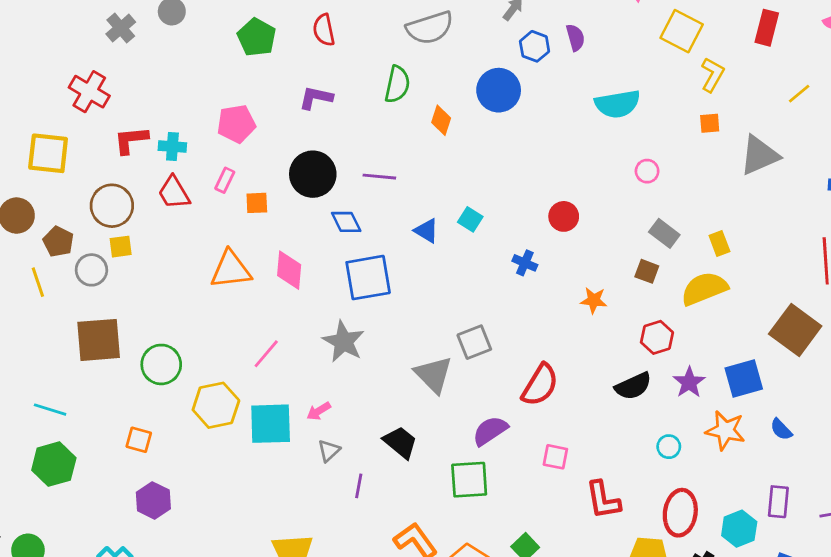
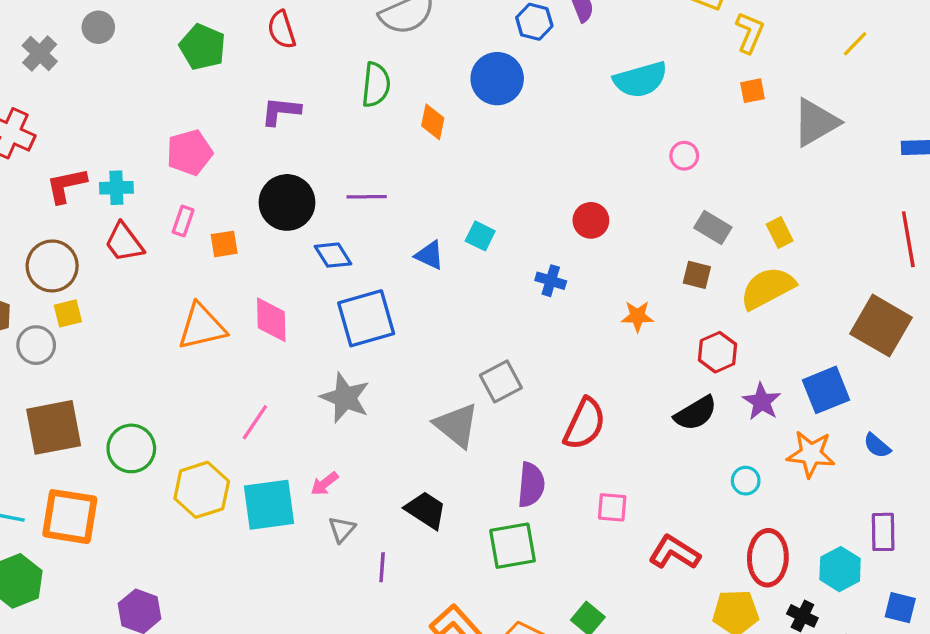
purple semicircle: (490, 431) -> (531, 485), turned 135
orange square: (139, 440) -> (70, 517), moved, size x1.8
red L-shape: (603, 500) -> (674, 552), turned 138

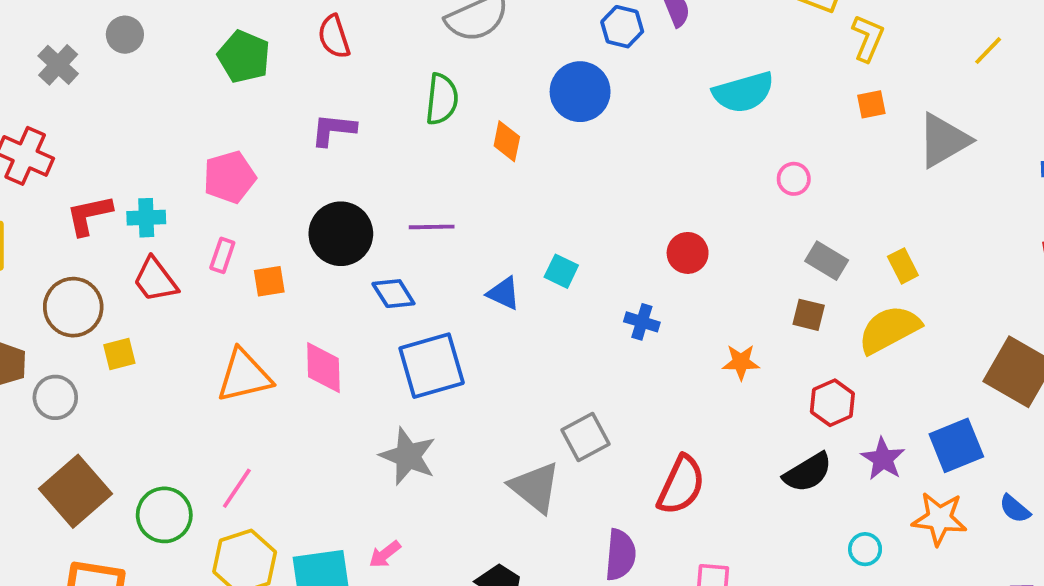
yellow square: (68, 313) -> (119, 354), moved
pink line: (255, 422) -> (237, 488), moved
brown square: (54, 427) -> (76, 491), turned -30

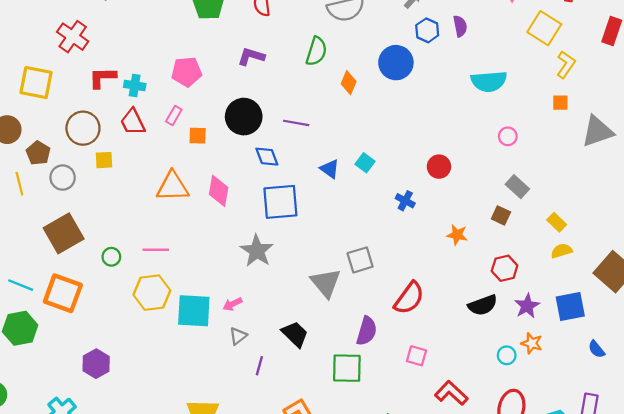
yellow rectangle: (903, 266) -> (557, 222), moved, turned -30
yellow semicircle: (889, 329) -> (562, 251), moved, size x0.6
pink line: (237, 488) -> (156, 250), turned 45
green circle: (164, 515) -> (111, 257), size x0.6
orange star: (939, 519) -> (532, 343), moved, size x0.7

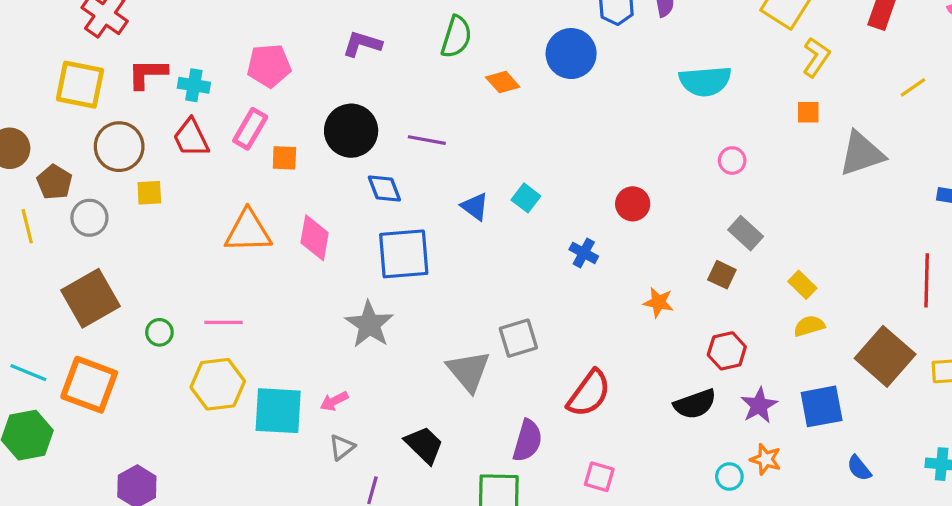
yellow square: (36, 83) -> (80, 85), moved
orange diamond: (349, 83) -> (503, 82), turned -65
pink rectangle: (174, 116) -> (250, 129), size x1.4

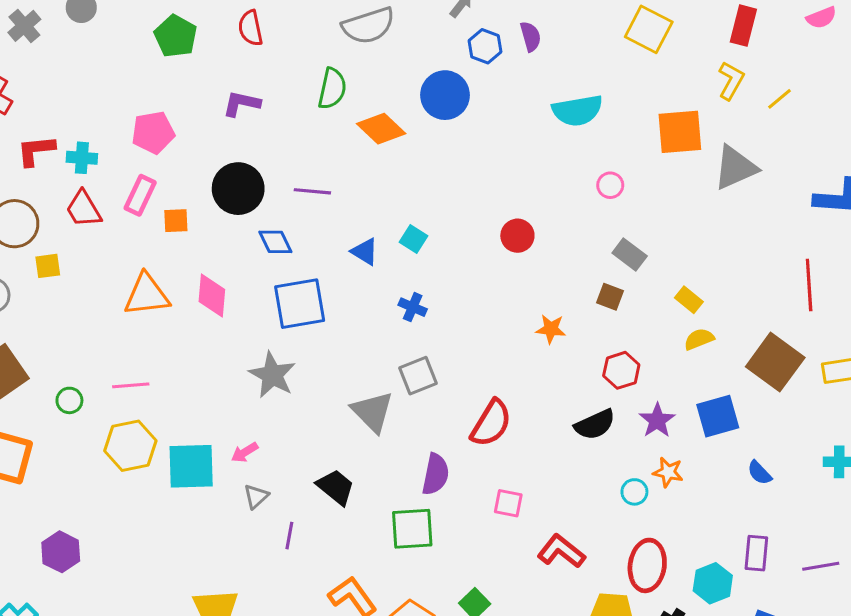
yellow L-shape: (816, 57) -> (731, 81), moved
orange diamond: (503, 82) -> (381, 129), size x1.4
orange square: (808, 112) -> (680, 132), size x2.0
blue cross: (584, 253) -> (413, 307), moved

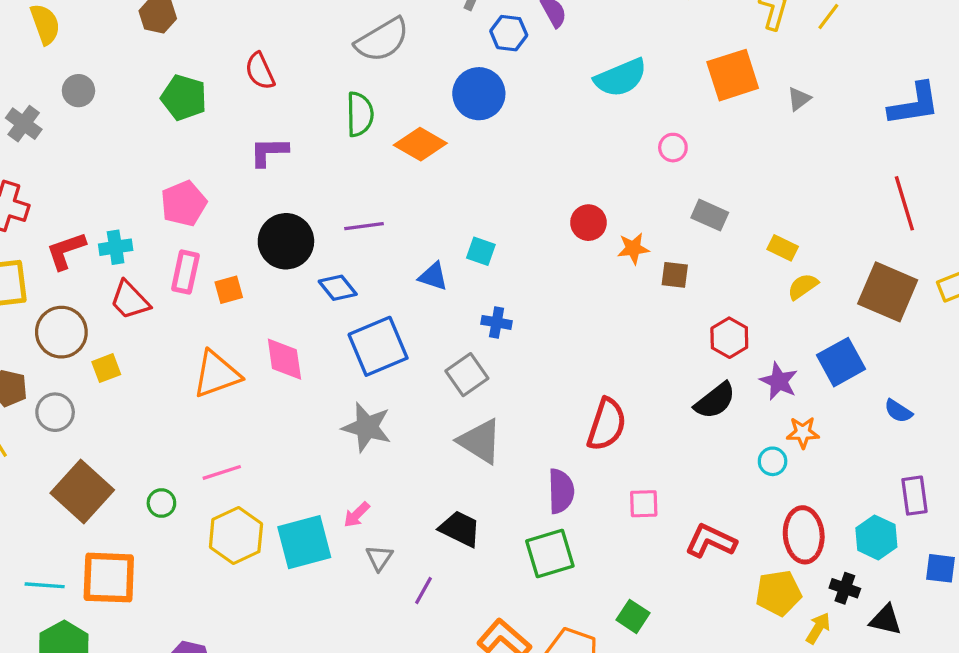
gray triangle: (735, 168) -> (799, 99), size x0.5
brown square: (610, 297) -> (675, 275), moved
orange star: (551, 329) -> (633, 248), moved
gray square: (418, 376) -> (467, 375), moved
purple line: (289, 536) -> (424, 590), turned 32

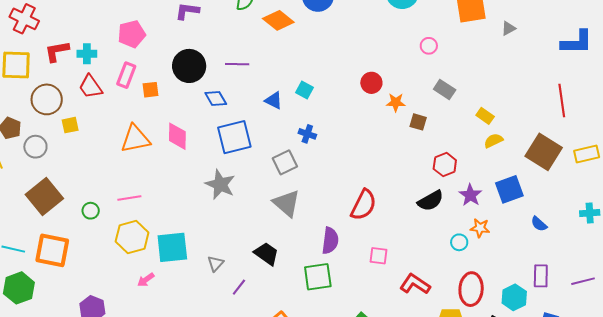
pink arrow: (357, 515) -> (146, 280), moved

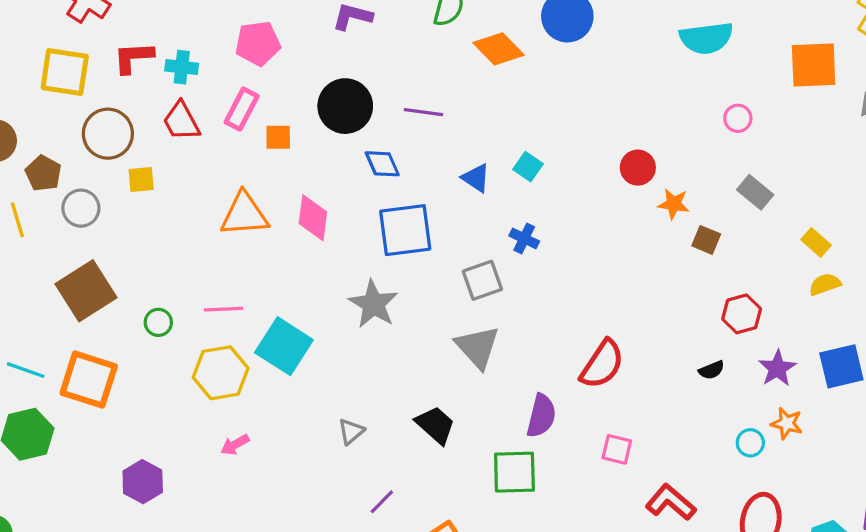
black semicircle: (430, 201) -> (712, 370), size x0.6
cyan square: (172, 247) -> (284, 346), moved, turned 32
purple line: (239, 287) -> (382, 502), moved

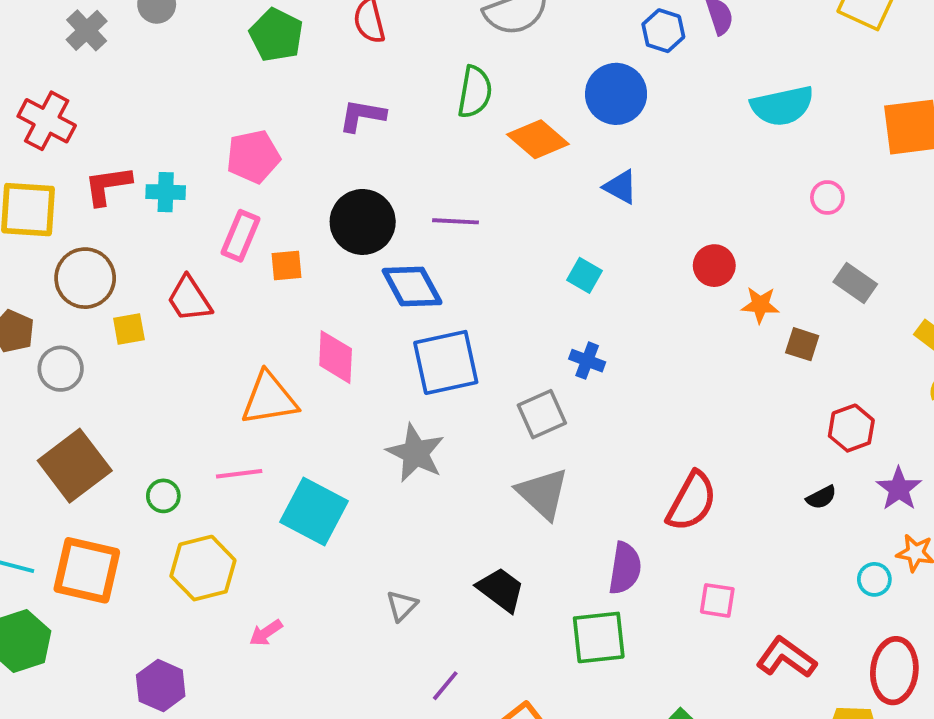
red trapezoid: (181, 121) -> (189, 299), moved
blue diamond: (382, 164) -> (412, 287), size x1.4
blue triangle: (476, 178) -> (621, 187), moved
orange triangle: (244, 214) -> (269, 399), moved
yellow hexagon: (221, 373) -> (203, 568), moved

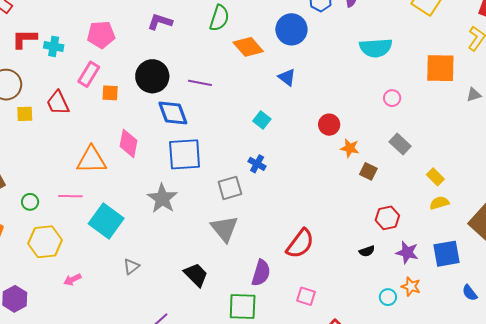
purple star: (899, 489) -> (407, 252), turned -30
gray triangle: (402, 606) -> (131, 267), moved

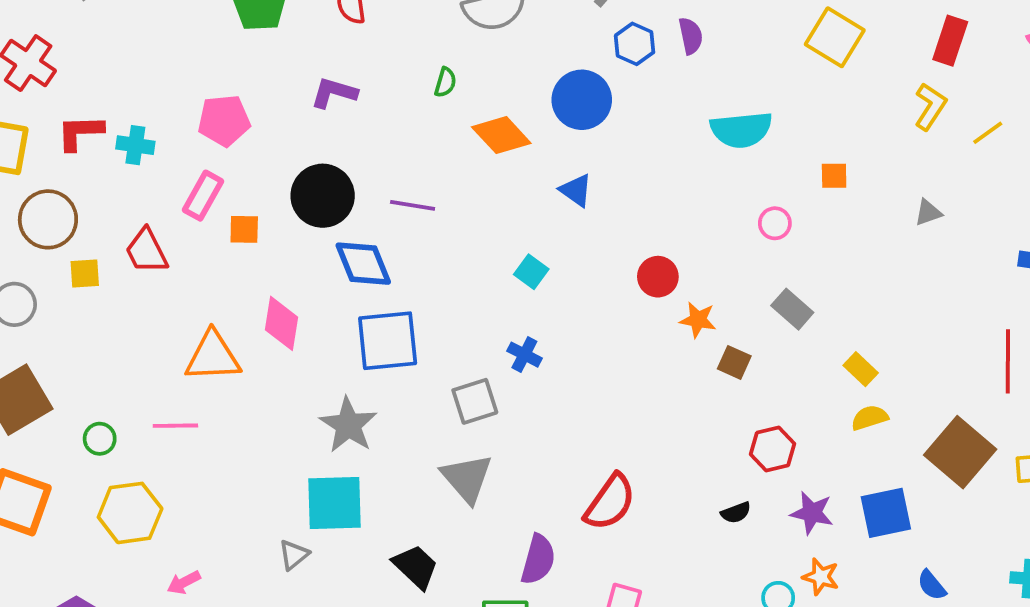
green semicircle: (219, 18) -> (445, 82), size x0.6
orange square: (440, 68) -> (834, 176), moved, size x0.5
cyan square: (106, 221) -> (335, 503), moved, turned -36

